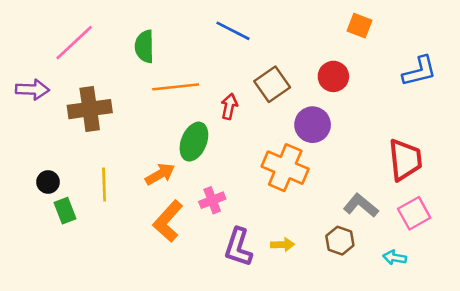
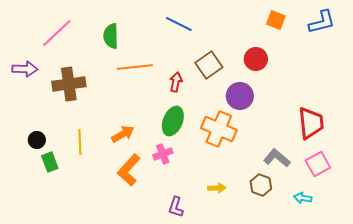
blue L-shape: (419, 71) -> (322, 22), moved
green ellipse: (194, 142) -> (173, 121), moved
purple L-shape: (238, 247) -> (176, 207), moved, size x0.7

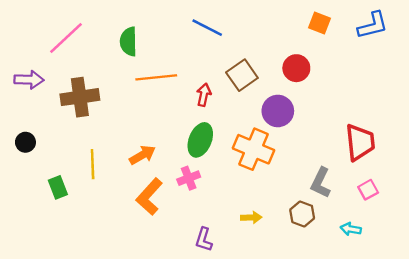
black circle: (37, 140) -> (25, 142), moved
gray L-shape: (277, 158) -> (321, 183), turned -104
pink square: (318, 164) -> (368, 190), size x0.7

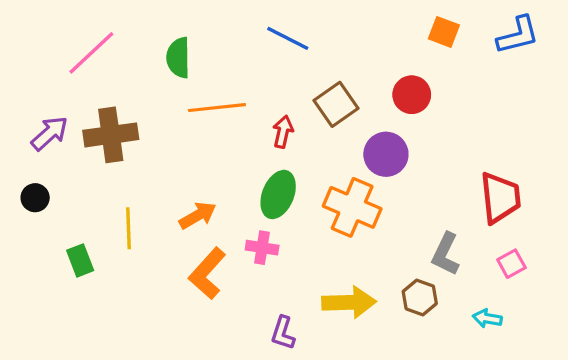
purple arrow: (29, 80) -> (50, 133), moved, turned -44
pink cross: (189, 178) -> (262, 248), turned 30
yellow arrow: (251, 217) -> (349, 302), size x1.8

